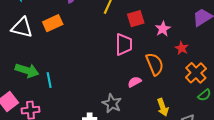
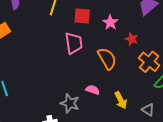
red square: (136, 19) -> (82, 16), turned 30
pink semicircle: (134, 82) -> (93, 90), moved, turned 56

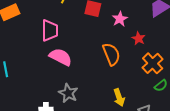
pink trapezoid: (74, 43) -> (50, 30), moved
pink semicircle: (93, 90) -> (61, 57), moved, size x1.6

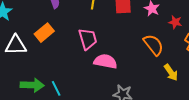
yellow arrow: (119, 97) -> (171, 72), moved

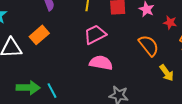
pink trapezoid: (88, 39) -> (95, 34), moved, turned -100

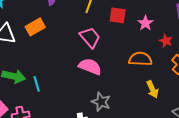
pink trapezoid: (95, 34) -> (90, 38), turned 65
orange semicircle: (149, 45) -> (140, 59), turned -60

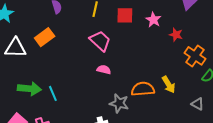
orange semicircle: (140, 59) -> (143, 89), moved
pink semicircle: (90, 67) -> (104, 70), size x0.6

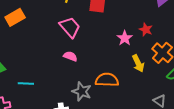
pink star: (153, 20) -> (125, 38), moved
yellow arrow: (169, 85) -> (138, 63), moved
cyan line: (53, 93) -> (26, 83), moved, turned -70

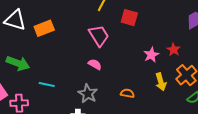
orange rectangle: (15, 17) -> (44, 28), moved
orange semicircle: (107, 80) -> (127, 93), size x0.6
gray star: (82, 91) -> (88, 94), moved

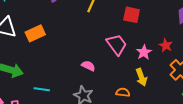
red square: (129, 18) -> (132, 15), moved
pink trapezoid: (99, 36) -> (117, 45), moved
yellow arrow: (161, 82) -> (141, 77), moved

